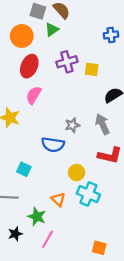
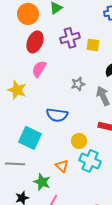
gray star: (72, 125) -> (78, 84), moved
cyan square: (24, 169) -> (30, 138), size x1.6

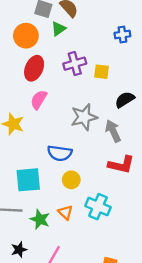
gray star: (78, 84) -> (84, 117), size x1.6
cyan square: (30, 138) -> (28, 180), turned -30
yellow circle: (79, 141) -> (71, 180), moved
green star: (42, 182) -> (40, 219), moved

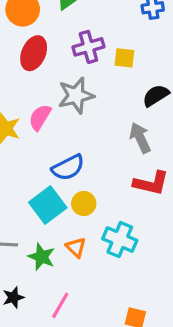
pink semicircle: (39, 100) -> (40, 117), moved
gray star: (84, 117) -> (76, 95), moved
blue semicircle: (60, 153) -> (68, 167), turned -35
cyan square: (28, 180) -> (48, 205), moved, turned -32

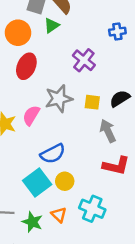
purple cross: (88, 47) -> (84, 60), moved, turned -35
yellow square: (124, 58) -> (92, 102), moved

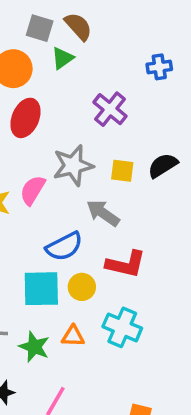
gray arrow: (108, 131) -> (103, 213), moved, turned -30
red L-shape: (116, 166) -> (126, 264), moved
cyan square: (37, 182) -> (41, 289), turned 36
orange triangle: (59, 215) -> (73, 336), turned -42

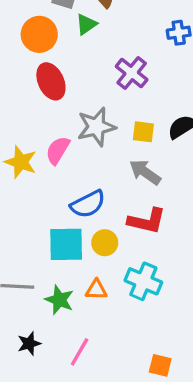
red ellipse: (25, 118) -> (51, 81), turned -48
gray arrow: (103, 213) -> (145, 172), moved

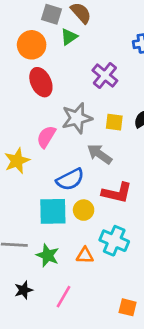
yellow star: (21, 162) -> (17, 161), moved, turned 30
gray arrow: (145, 172) -> (100, 154), moved
orange triangle: (96, 290) -> (85, 255), moved

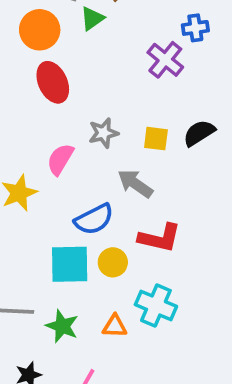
purple cross: (105, 75) -> (165, 60), moved
gray star: (77, 118) -> (103, 133), size x0.7

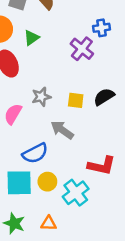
green triangle: (92, 19) -> (31, 38), moved
red L-shape: (160, 238) -> (102, 166), moved
cyan cross: (156, 305) -> (76, 193), moved, turned 30

